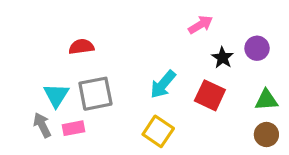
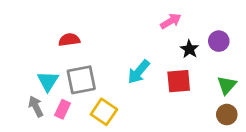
red square: (210, 95) -> (179, 81), turned -30
green triangle: (266, 100) -> (227, 85), turned -45
pink rectangle: (73, 128) -> (63, 109), turned -54
yellow square: (158, 131) -> (104, 112), moved

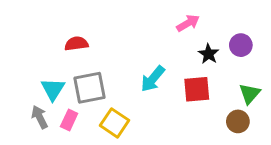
brown circle: (227, 115) -> (238, 121), moved

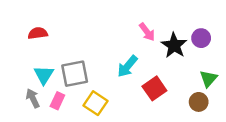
pink arrow: (188, 23) -> (147, 32), moved, turned 84
red semicircle: (76, 44) -> (38, 33), moved
black star: (209, 54) -> (174, 45), size x1.5
red square: (197, 89) -> (154, 88), moved, turned -30

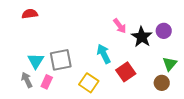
red semicircle: (38, 33) -> (30, 14), moved
cyan arrow: (127, 66) -> (104, 54), turned 114
yellow square: (95, 103) -> (89, 83), moved

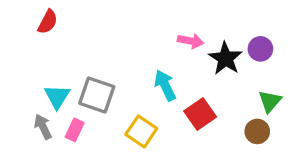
red semicircle: (30, 14) -> (48, 22), turned 126
pink arrow: (120, 26) -> (191, 41), turned -42
gray square: (61, 60) -> (97, 95), turned 30

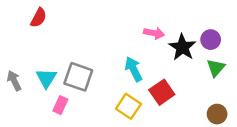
green triangle: (270, 101) -> (216, 68), moved
gray arrow: (43, 127) -> (14, 81), moved
yellow square: (141, 131) -> (128, 106), moved
brown circle: (257, 131) -> (217, 114), moved

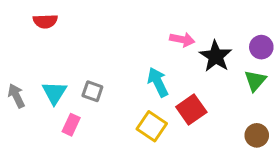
red semicircle: (39, 18) -> (45, 21), turned 60
purple circle: (211, 40) -> (261, 47), moved
gray square: (78, 77) -> (92, 91), size x0.6

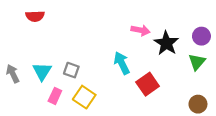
yellow square: (152, 126) -> (84, 97), moved

